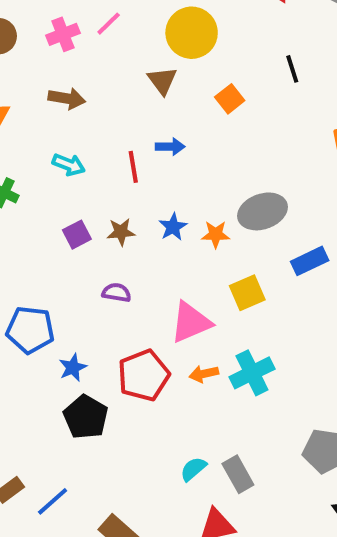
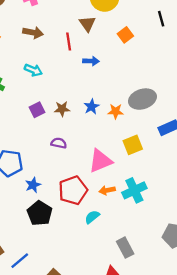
red line: (133, 167) -> (69, 41), moved
cyan semicircle: (193, 469) -> (92, 217), moved

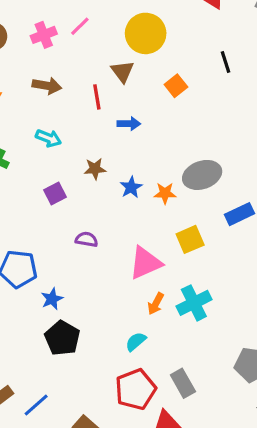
brown star: (62, 109) -> (95, 169), moved
red pentagon: (73, 190) -> (136, 389), moved
orange arrow: (107, 190) -> (156, 304), turned -49

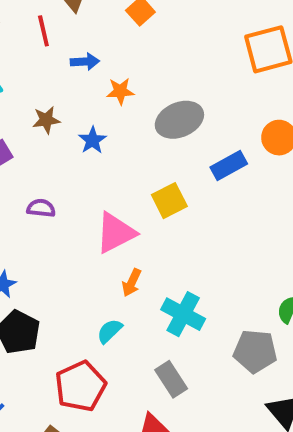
orange star: (165, 193) -> (120, 91), moved
cyan cross: (194, 303) -> (183, 314), moved, turned -32
red pentagon: (136, 389) -> (80, 386), moved

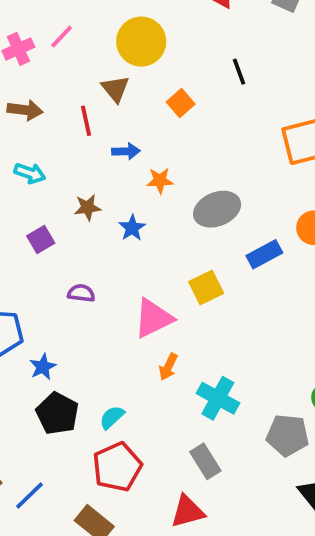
cyan semicircle: (110, 331) -> (112, 417), moved

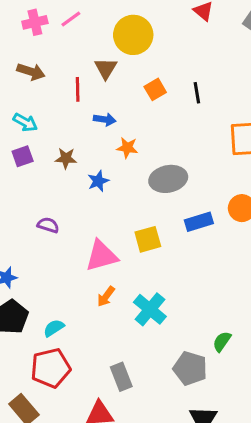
black line: (239, 72) -> (197, 93), moved
purple square: (41, 240) -> (23, 156), moved
cyan cross: (218, 398) -> (150, 309), moved

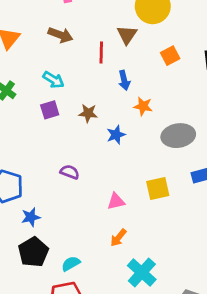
blue arrow: (105, 119) -> (124, 80), turned 66
pink triangle: (101, 256) -> (116, 201), size x0.6
cyan cross: (150, 309) -> (142, 272), moved

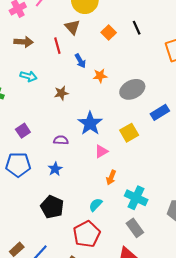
purple square: (50, 110) -> (23, 131), moved
blue star: (116, 135) -> (90, 123), moved, size x1.6
blue star: (31, 217) -> (55, 169), moved
cyan semicircle: (71, 264) -> (96, 205), moved

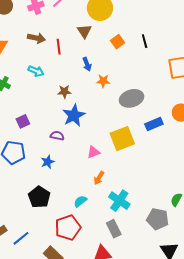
red line: (57, 46) -> (59, 47), moved
blue star: (90, 123) -> (74, 115), moved
yellow square: (129, 133) -> (122, 139), size x1.4

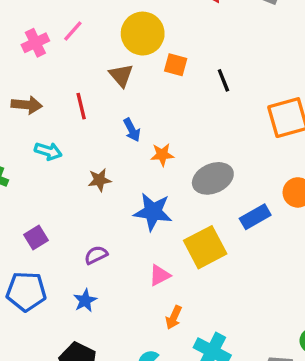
brown arrow: (36, 38) -> (27, 105), moved
orange square: (118, 42) -> (176, 65), moved, turned -32
blue star: (74, 115) -> (153, 212), moved, turned -30
purple semicircle: (57, 136) -> (96, 255), turned -32

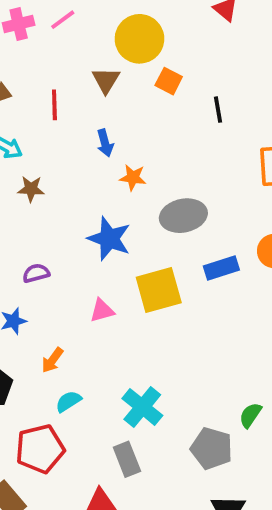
brown star: (99, 180) -> (31, 189), moved
orange arrow: (174, 317) -> (52, 360), moved

